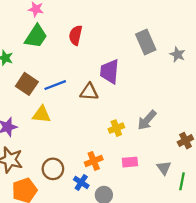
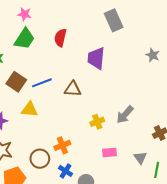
gray rectangle: (146, 42) -> (114, 20), moved
purple trapezoid: (110, 71) -> (96, 58), moved
orange cross: (94, 161) -> (62, 145), moved

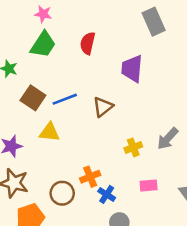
brown triangle: (73, 89) -> (103, 107), turned -42
blue cross: (65, 171) -> (107, 194), moved

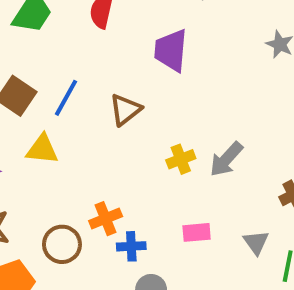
blue line: (65, 99) -> (66, 98), turned -40
yellow cross: (133, 147) -> (181, 159), moved
blue cross: (107, 194) -> (131, 246), turned -36

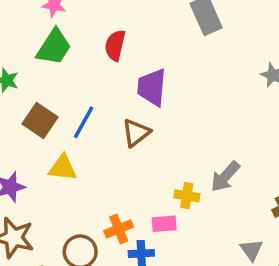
purple trapezoid: (171, 50) -> (152, 87), moved
yellow cross: (181, 159) -> (187, 196), moved, turned 30
pink rectangle: (197, 232) -> (164, 224), moved

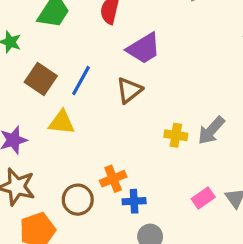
purple trapezoid: (152, 87) -> (144, 48), turned -126
yellow cross: (187, 196) -> (176, 135), moved
pink rectangle: (164, 224) -> (203, 198), moved, turned -30

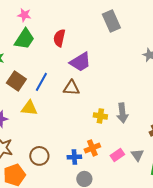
brown triangle: (129, 90) -> (71, 88), turned 42
gray arrow: (211, 130) -> (122, 113), turned -48
orange cross: (113, 179) -> (92, 148), moved

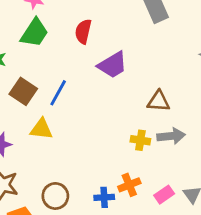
brown triangle: (71, 88) -> (159, 101), moved
gray arrow: (122, 113) -> (171, 136), turned -90

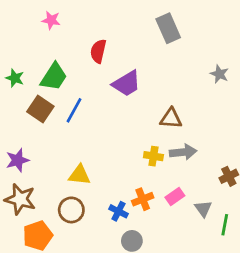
green trapezoid: (34, 33) -> (54, 77), moved
yellow triangle: (41, 129) -> (79, 175), moved
pink rectangle: (164, 195) -> (175, 197), moved
blue cross: (104, 197) -> (118, 211), turned 30

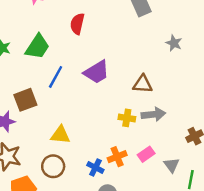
gray star: (219, 74) -> (174, 43), moved
purple trapezoid: (127, 83) -> (97, 72), moved
brown square: (40, 109) -> (25, 100), moved, turned 35

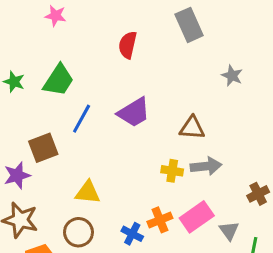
red semicircle: (77, 24) -> (128, 45), moved
pink rectangle: (146, 154) -> (197, 217), size x1.5

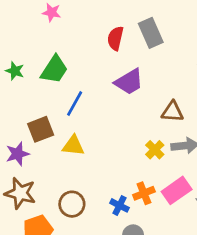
gray rectangle: (189, 25) -> (151, 33), moved
purple trapezoid: (134, 112) -> (129, 82), moved
yellow cross: (172, 171) -> (155, 150), turned 36
yellow triangle: (88, 192) -> (73, 146), moved

